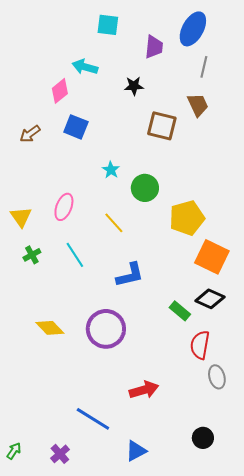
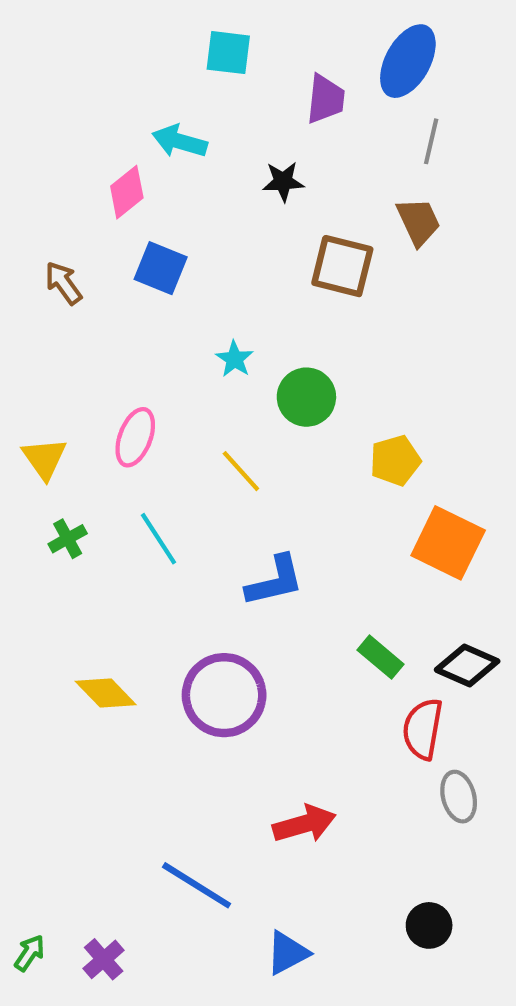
brown arrow: (30, 134) -> (63, 283), turned 90
yellow pentagon: (187, 218) -> (395, 460), size x0.7
black diamond: (210, 299) -> (467, 666), moved
purple cross: (60, 454) -> (104, 959), moved

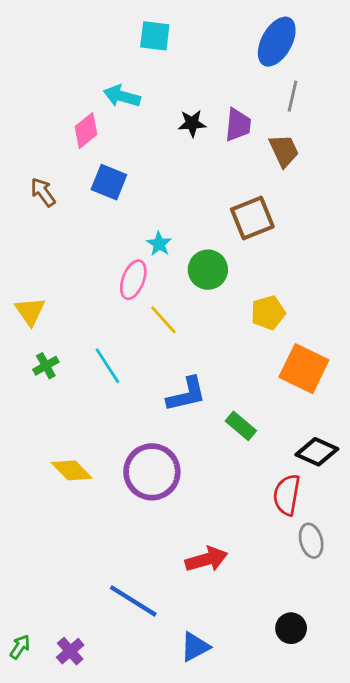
purple trapezoid: (325, 99) -> (238, 125), moved
brown square: (342, 266) -> (252, 218), moved, turned -36
pink ellipse: (135, 437) -> (133, 280), moved
green rectangle: (380, 657) -> (241, 426), moved

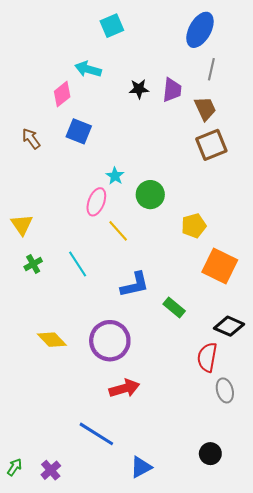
cyan square: (155, 36) -> (112, 26), turned -30
brown square: (252, 218) -> (211, 145), moved
red arrow: (206, 559) -> (124, 388), moved

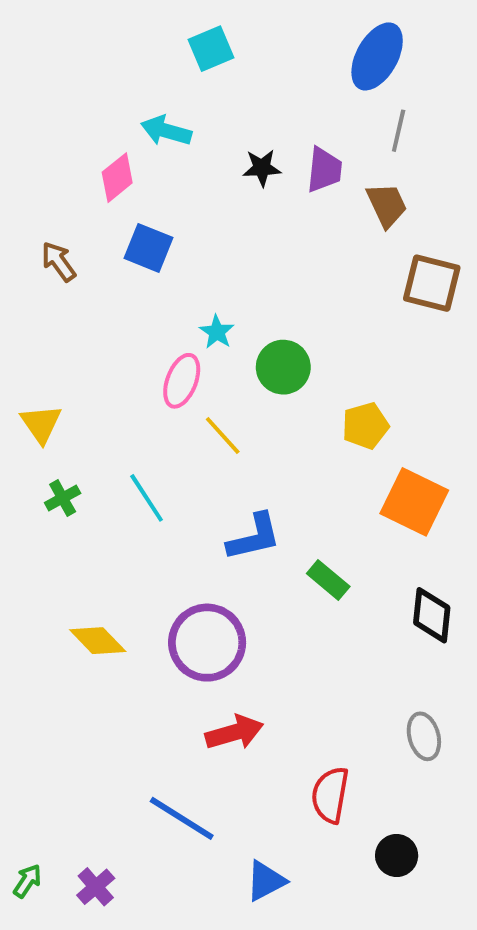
brown square: (211, 145) -> (432, 283), moved, turned 36
black diamond: (229, 326) -> (432, 615), turned 72
red semicircle: (207, 357) -> (330, 795), moved

